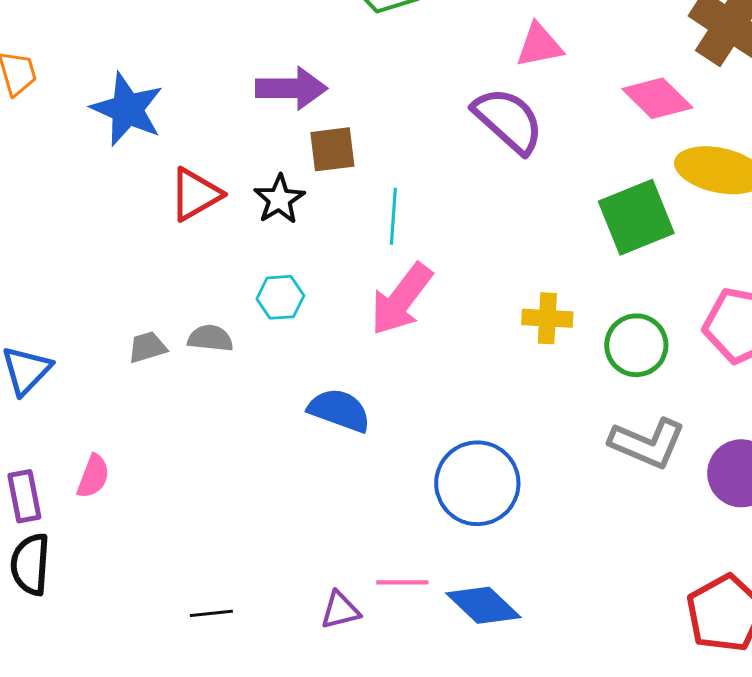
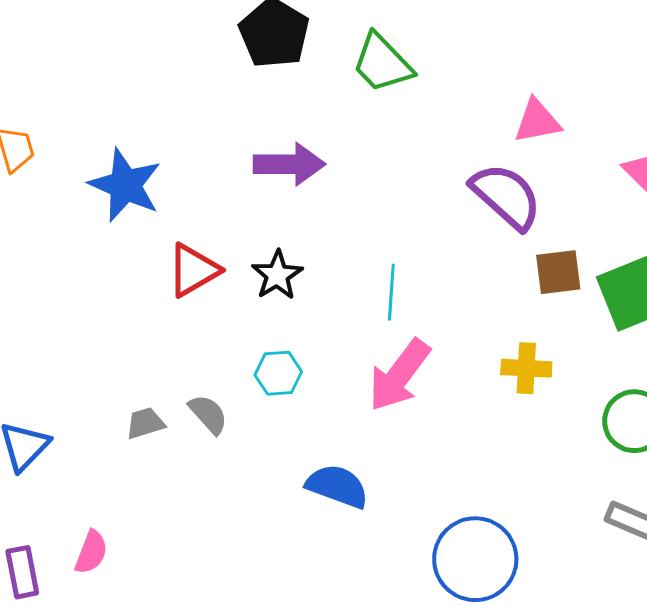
brown square: (332, 149) -> (558, 272), moved
yellow cross: (547, 318) -> (526, 368), moved
gray semicircle: (210, 338) -> (208, 414), turned 42

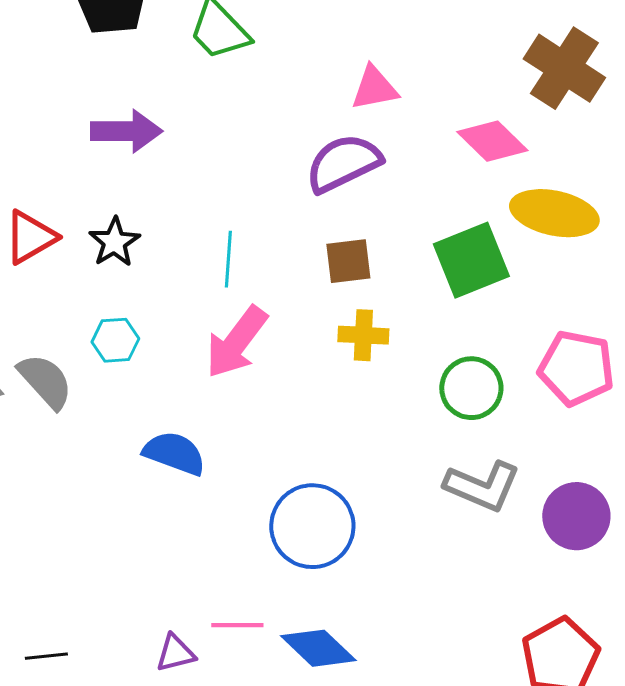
purple semicircle: (506, 196) -> (343, 163), turned -68
brown square: (558, 272) -> (348, 261), moved
gray semicircle: (208, 414) -> (45, 381), size x1.4

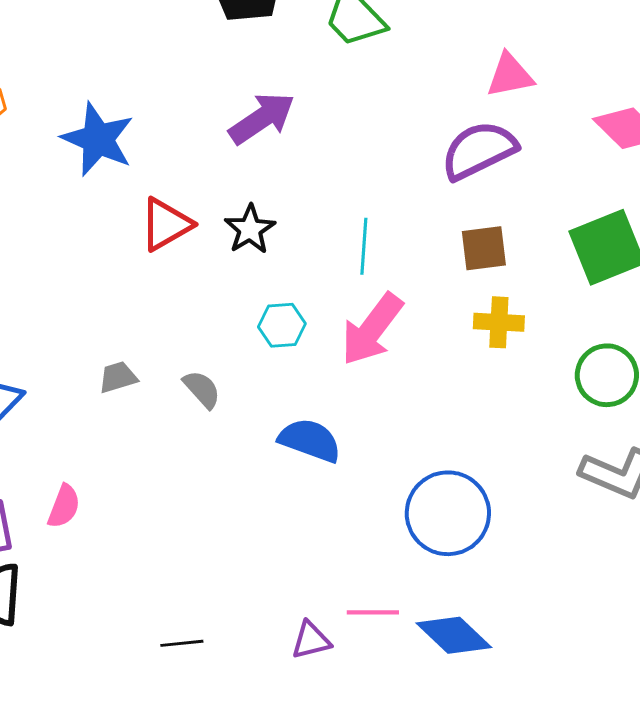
purple arrow: (126, 131) -> (262, 118), turned -34
cyan hexagon: (115, 340) -> (282, 325), moved
gray semicircle: (45, 381) -> (202, 389), moved, size x0.7

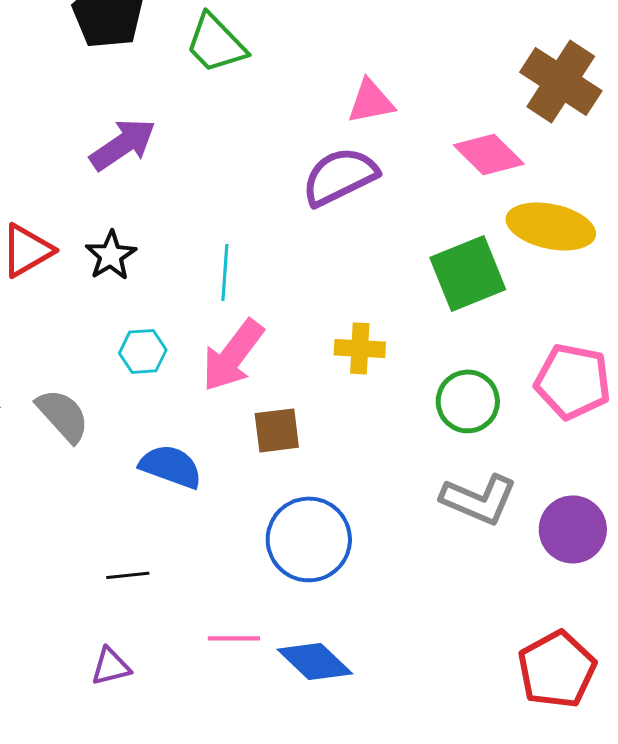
brown square: (484, 248) -> (277, 430), moved
gray semicircle: (202, 389) -> (63, 415), size x1.4
purple triangle: (311, 640) -> (111, 666), moved
black line: (182, 643) -> (128, 575), moved

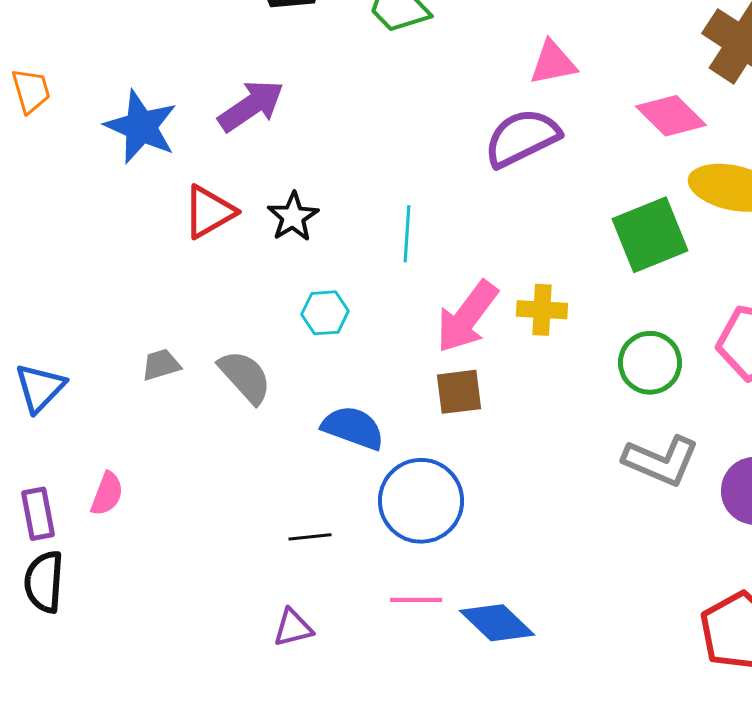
purple arrow: (123, 144) -> (251, 106), moved
pink arrow: (233, 355) -> (467, 317), moved
blue circle: (309, 539) -> (421, 501), moved

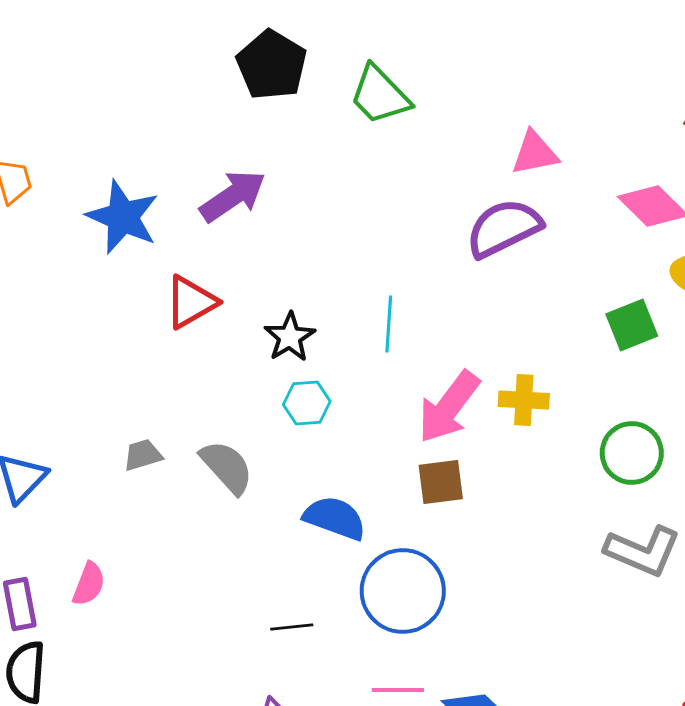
black star: (293, 217) -> (290, 337), moved
green square: (650, 235) -> (632, 325), size x0.7

